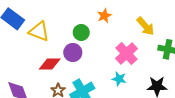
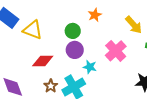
purple circle: (73, 52) -> (75, 50), moved
cyan star: (119, 79) -> (90, 67), moved

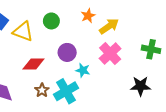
yellow arrow: (134, 25) -> (109, 26), moved, turned -84
green circle: (73, 31) -> (51, 21), moved

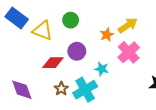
orange star: (88, 16) -> (107, 35), moved
purple circle: (67, 52) -> (77, 51), moved

